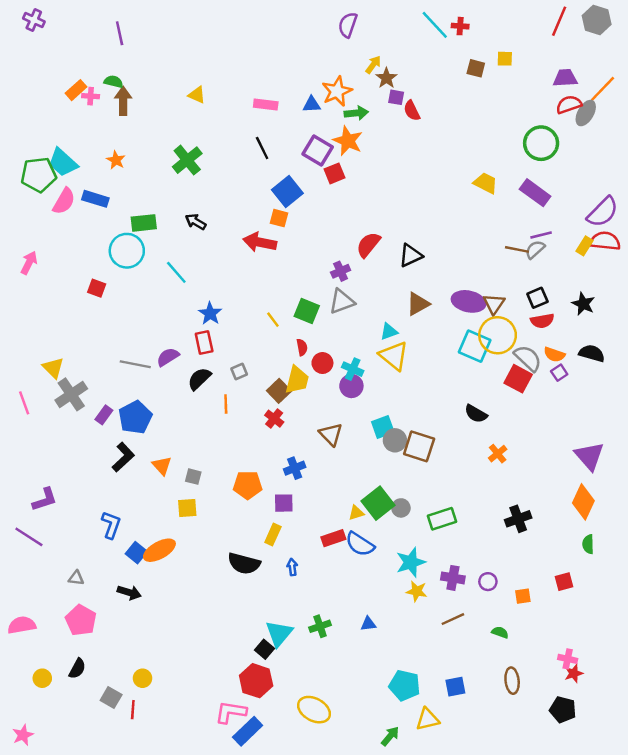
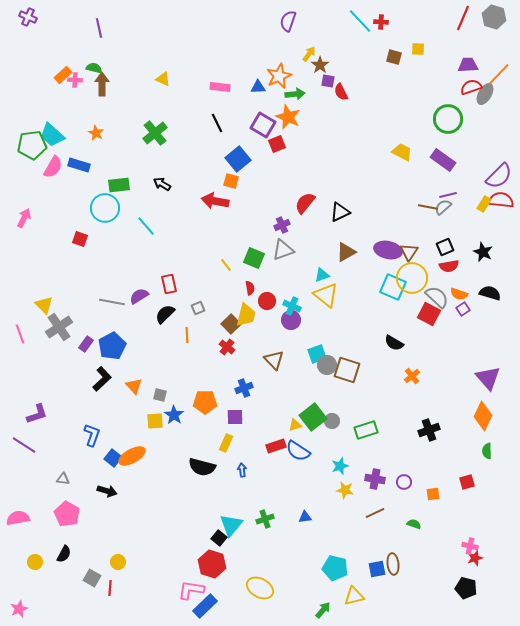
blue star: (210, 313) -> (174, 415), moved
cyan star: (411, 562) -> (340, 466), size x0.7
brown ellipse: (512, 681) -> (393, 564), moved

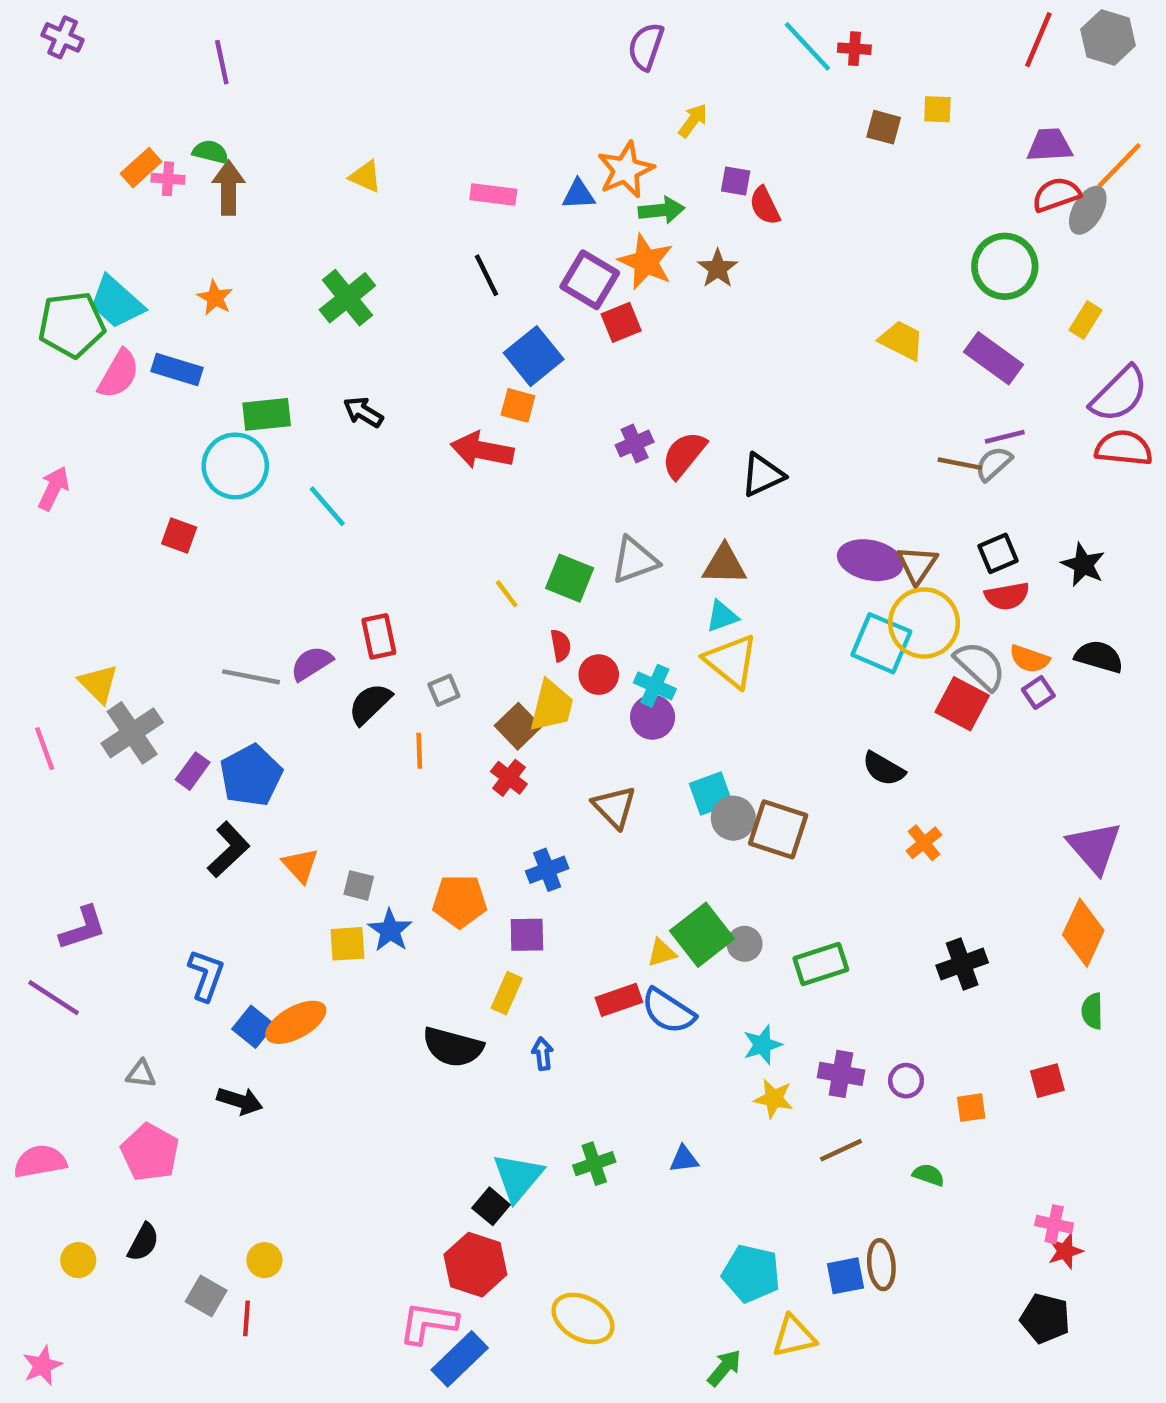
brown star: (320, 65) -> (718, 269), moved
yellow rectangle: (484, 204) -> (1086, 320), moved
purple cross: (282, 225) -> (635, 444), moved
brown triangle: (346, 252) -> (724, 565), moved, turned 30

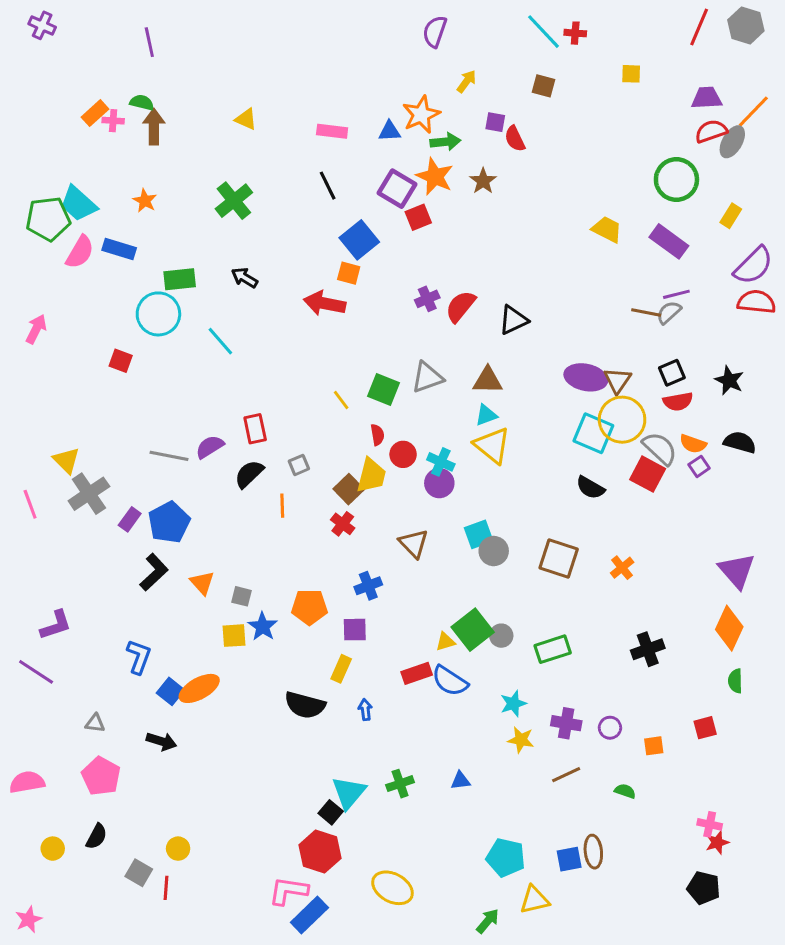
brown square: (884, 127) -> (544, 86), moved
black semicircle: (884, 769) -> (590, 488), moved
brown square: (778, 829) -> (559, 559), moved

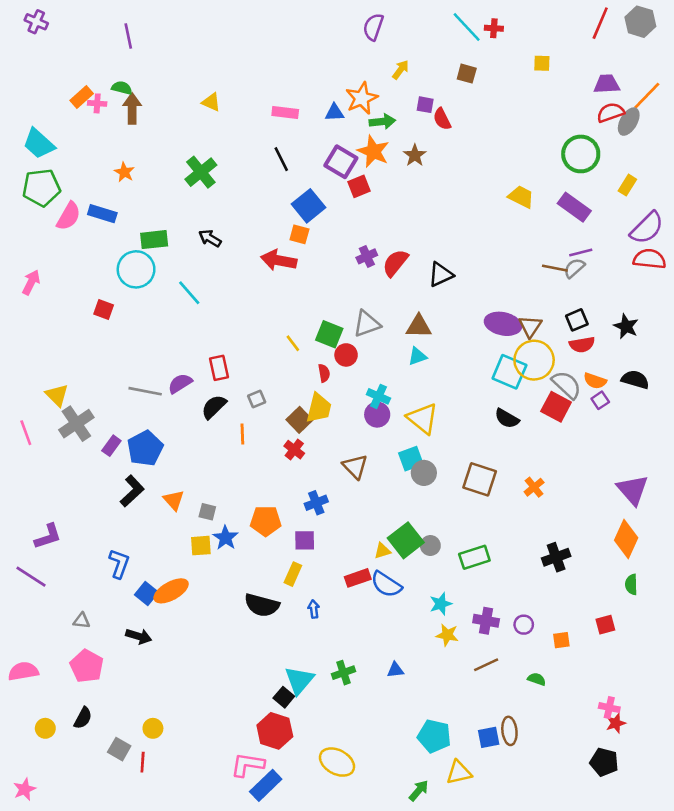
cyan trapezoid: (78, 204) -> (39, 144), moved
yellow triangle: (492, 445) -> (423, 418), moved
red circle: (403, 454) -> (346, 355), moved

